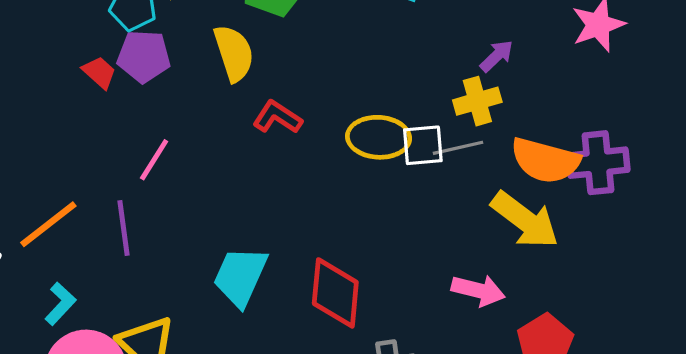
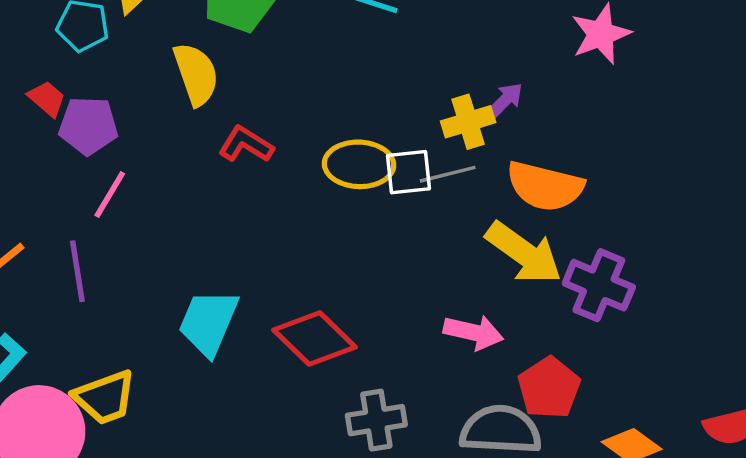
purple pentagon: (144, 56) -> (88, 126), moved
purple arrow: (497, 56) -> (505, 100), moved
purple cross: (598, 163) -> (599, 285), moved, turned 30
red diamond: (335, 293) -> (315, 339), turned -50

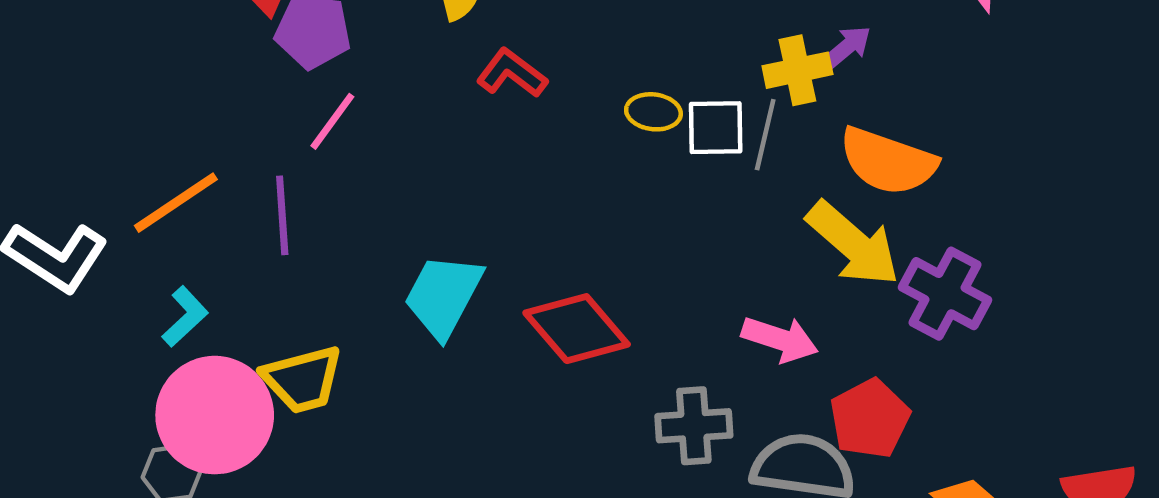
yellow ellipse: (359, 164) -> (653, 112), size x0.6
gray line: (448, 174) -> (765, 135), turned -68
gray cross: (376, 420) -> (694, 426), moved

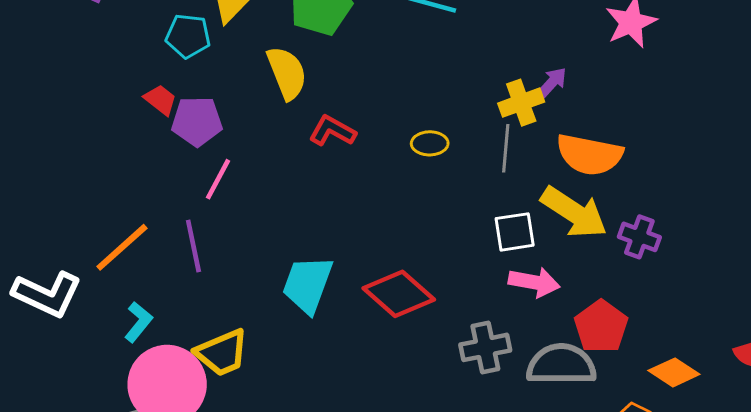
white square: (716, 128) -> (515, 232), moved
purple cross: (945, 294) -> (639, 237), size x0.7

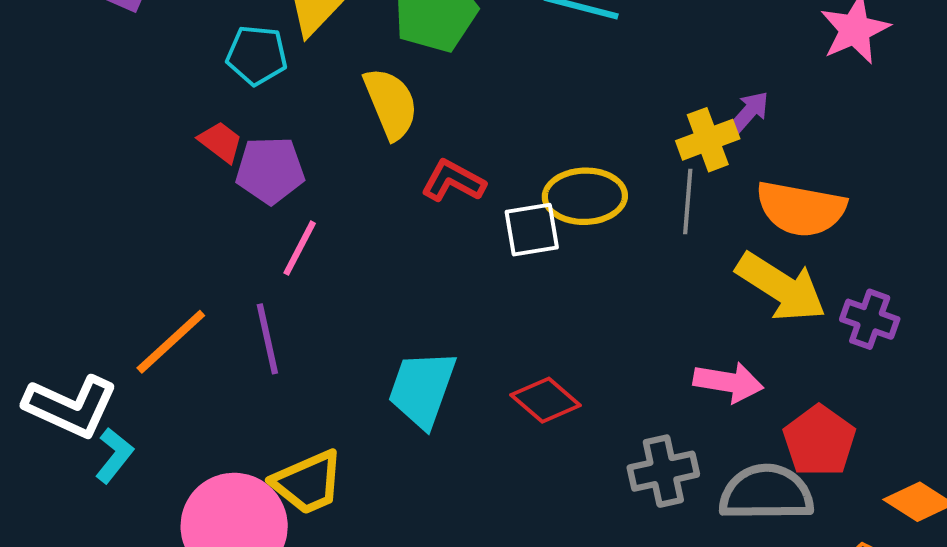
yellow ellipse: (430, 143) -> (585, 196), size x1.6
white square: (515, 232) -> (532, 230), moved
red diamond: (399, 294) -> (546, 400), size x0.7
cyan L-shape: (138, 322) -> (114, 455), moved

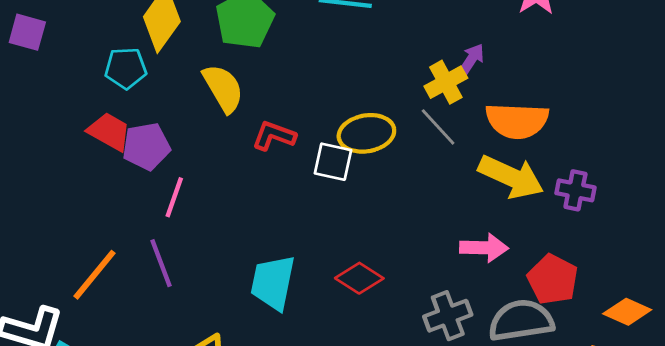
red trapezoid: (220, 142) -> (109, 132), size x1.4
gray line: (688, 202) -> (438, 127), turned -39
white square: (532, 230) -> (333, 162), turned 30

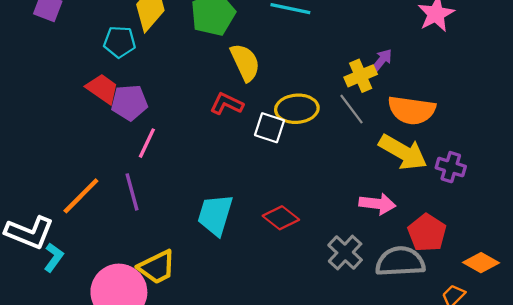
yellow semicircle: (223, 88) -> (245, 62), moved
gray cross: (448, 316) -> (345, 253), turned -32

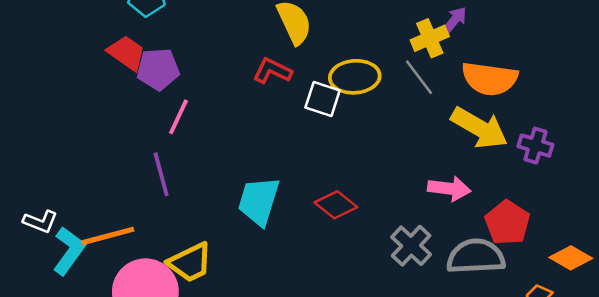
orange line: (81, 196) -> (108, 236), moved, turned 30
white L-shape: (29, 232) -> (40, 222), size x0.6
cyan L-shape: (54, 257) -> (69, 251), size x1.4

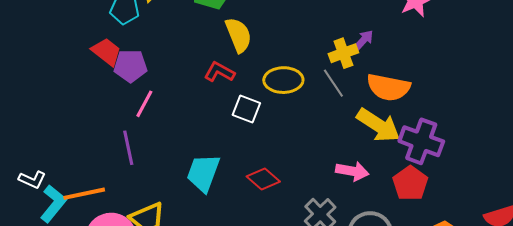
white square: (323, 99) -> (246, 109), moved
purple cross: (535, 146) -> (421, 141), size x1.6
red pentagon: (507, 223) -> (410, 183), moved

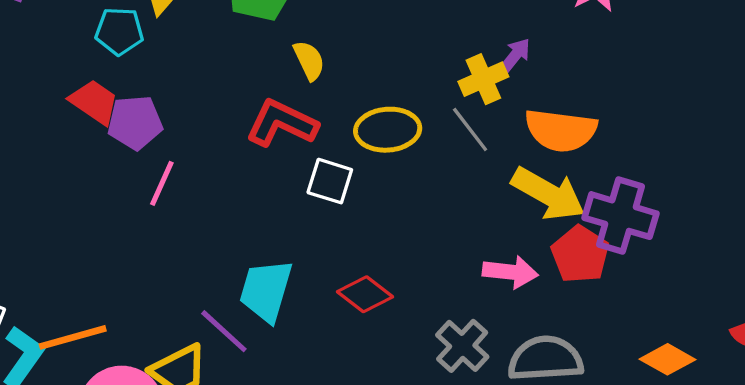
yellow semicircle: (238, 35) -> (309, 60), size x0.7
red L-shape: (219, 72) -> (282, 123), size x1.4
purple line: (128, 148) -> (224, 331), moved, turned -32
red pentagon: (410, 183) -> (580, 254), moved

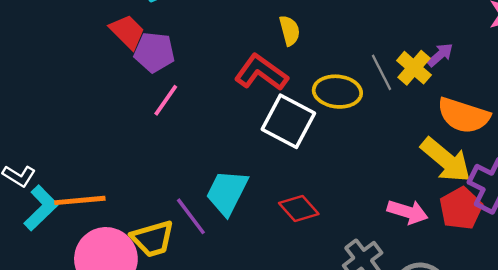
yellow cross: (483, 79) -> (414, 68), turned -36
gray line: (470, 129) -> (382, 72), moved
white square: (330, 181) -> (288, 121), size x1.5

